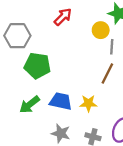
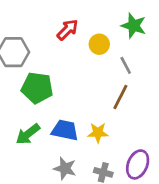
yellow circle: (101, 30) -> (99, 44), moved
gray line: (112, 47) -> (126, 65), turned -32

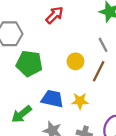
yellow circle: (99, 44) -> (75, 61), moved
green arrow: (28, 134) -> (22, 114), moved

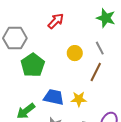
yellow circle: (75, 61) -> (75, 53), moved
green pentagon: (29, 64) -> (33, 65), turned 30

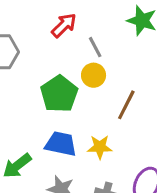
gray line: (100, 48) -> (95, 47), moved
green pentagon: (33, 65) -> (59, 94), moved

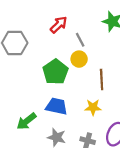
brown line: (126, 105) -> (102, 79), turned -30
yellow star: (100, 147) -> (93, 107), moved

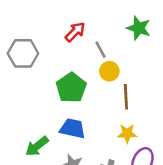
yellow circle: (79, 59) -> (109, 71), moved
yellow star: (93, 107) -> (127, 134), moved

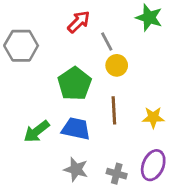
brown line: (126, 97) -> (114, 110), moved
yellow star: (127, 134) -> (153, 117), moved
green arrow: (37, 146) -> (37, 131), moved

